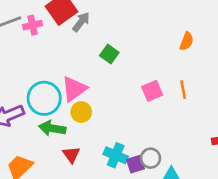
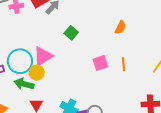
orange semicircle: (187, 41) -> (120, 27), moved
yellow circle: (81, 112) -> (37, 73), moved

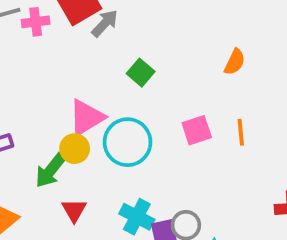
cyan circle: (20, 61) -> (128, 142), moved
green arrow: (24, 84) -> (50, 170), turned -66

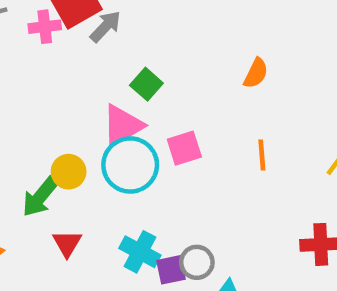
pink cross: (36, 22) -> (45, 27), moved
pink triangle: (86, 117) -> (122, 126), moved
pink square: (197, 130) -> (184, 148), moved

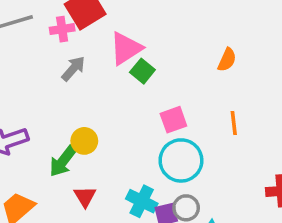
gray arrow: (105, 27) -> (73, 69), moved
pink triangle: (122, 126) -> (126, 48), moved
cyan circle: (130, 165) -> (181, 160), moved

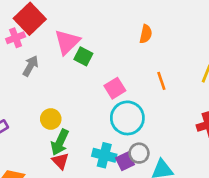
green arrow: (63, 161) -> (60, 142), moved

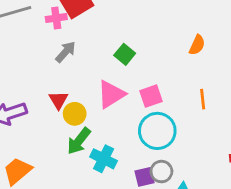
pink triangle: (67, 42) -> (111, 94), moved
cyan cross: (104, 155) -> (104, 159), moved
red triangle: (60, 161) -> (58, 100), moved

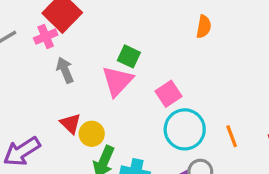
gray arrow: (66, 52) -> (65, 70), turned -50
pink triangle: (111, 94) -> (117, 81), moved
orange line: (203, 99) -> (232, 136), moved

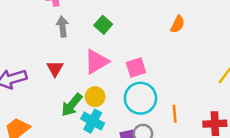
green square: (129, 56) -> (103, 25), moved
pink triangle: (117, 81) -> (96, 62), moved
yellow circle: (92, 134) -> (95, 97), moved

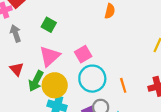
yellow circle: (95, 97) -> (55, 85), size x1.5
green arrow: (72, 105) -> (36, 81), moved

